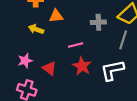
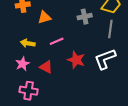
yellow arrow: (36, 29) -> (28, 43), moved
pink line: (76, 45) -> (57, 41), moved

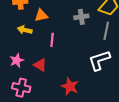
pink line: (57, 41) -> (52, 40), turned -64
yellow arrow: (28, 43) -> (25, 30), moved
red star: (76, 60) -> (70, 86), moved

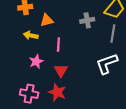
pink star: (17, 60) -> (36, 62), moved
red triangle: (40, 65) -> (61, 71), moved, turned 32
red star: (70, 86) -> (57, 92), moved

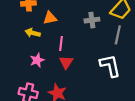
white L-shape: (107, 64) -> (110, 66), turned 95
red triangle: (61, 71) -> (66, 62), moved

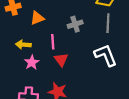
gray cross: (92, 20) -> (75, 24), moved
yellow arrow: (33, 33) -> (23, 45), moved

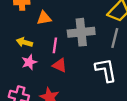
gray cross: (75, 24) -> (81, 32), size x1.6
red triangle: (61, 60) -> (60, 65), turned -40

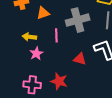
red triangle: (60, 65) -> (80, 59), moved

